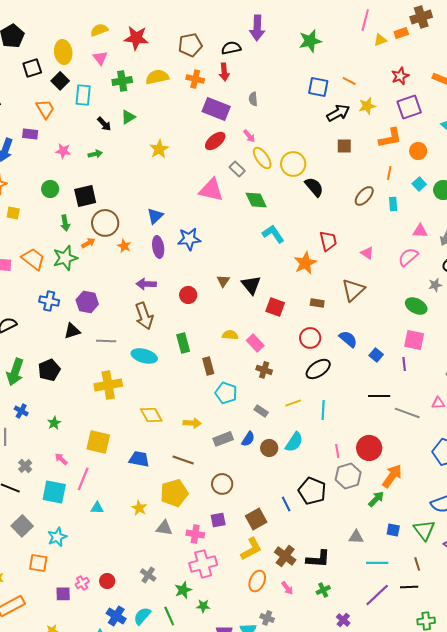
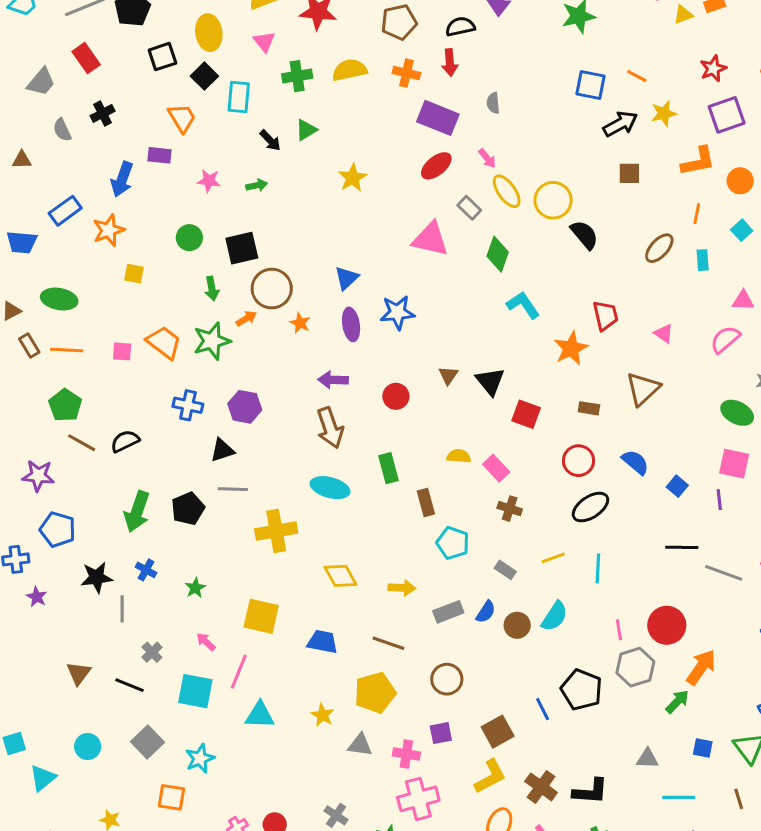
green diamond: (256, 200) -> (498, 254), turned 45
gray line: (106, 341) -> (233, 489), moved
cyan triangle: (97, 508) -> (260, 715), size x1.5

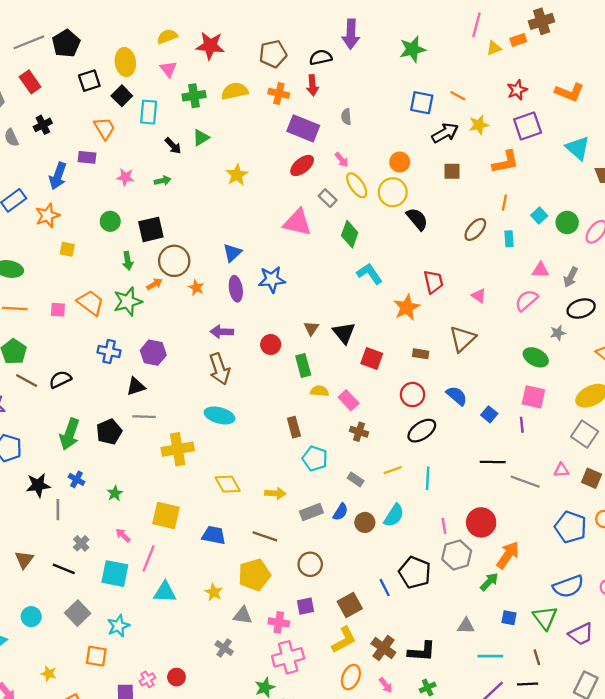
orange circle: (740, 181) -> (400, 162), moved
green rectangle: (388, 468) -> (303, 365), moved
gray cross: (336, 815) -> (224, 648), moved

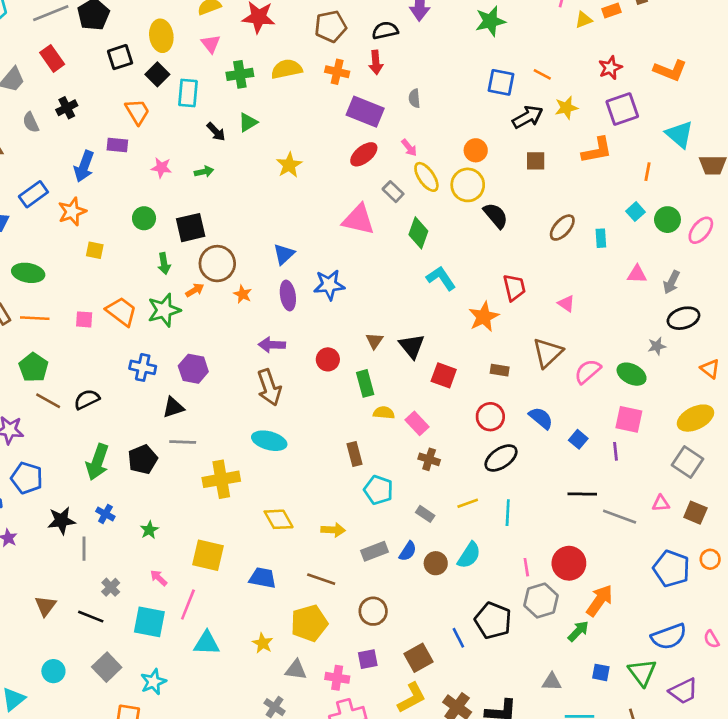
orange line: (504, 203) -> (648, 172), moved
pink semicircle: (526, 300) -> (588, 371), moved

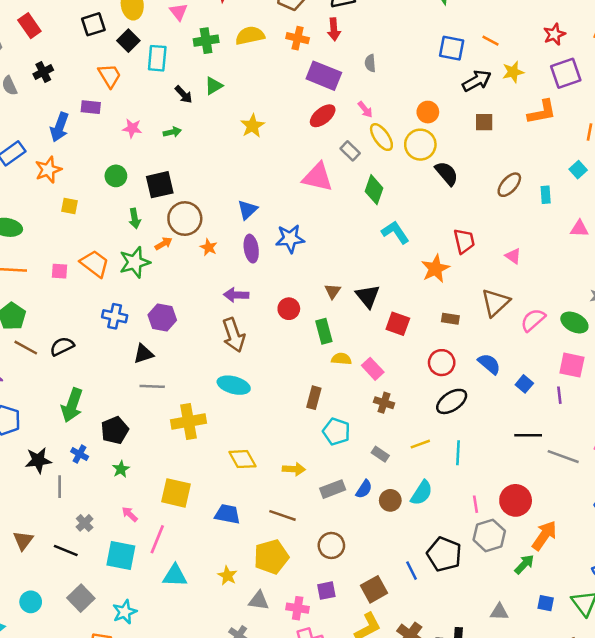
brown rectangle: (354, 454) -> (314, 398), turned 30
black pentagon: (143, 459) -> (115, 430), moved

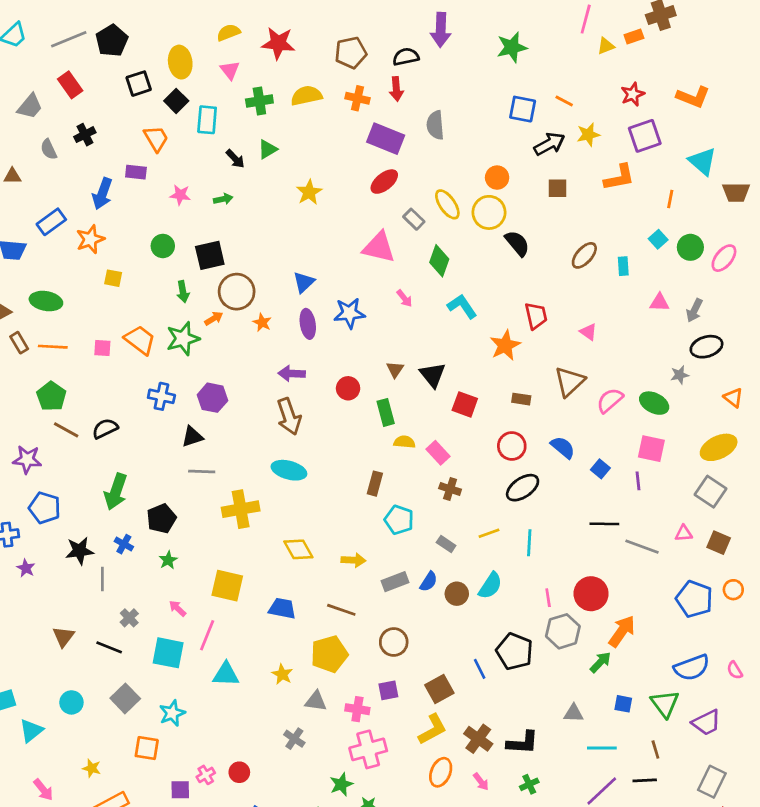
gray semicircle: (370, 63) -> (435, 125), size x1.5
pink arrow: (365, 110) -> (404, 298), moved

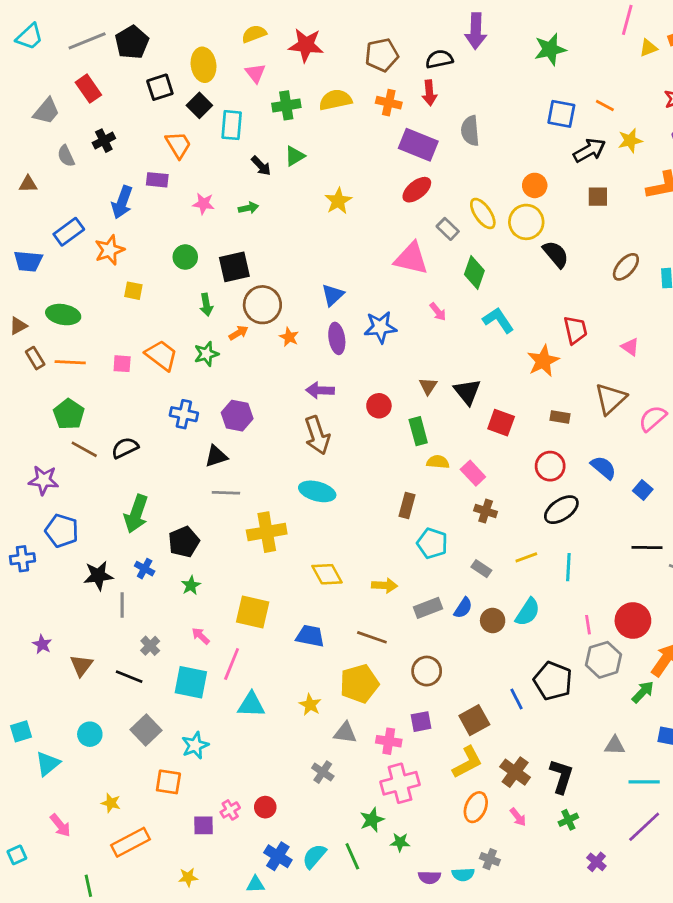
green star: (183, 339) -> (206, 354), size x0.7
purple star: (26, 568) -> (42, 644), moved
black L-shape: (523, 743) -> (561, 776), turned -76

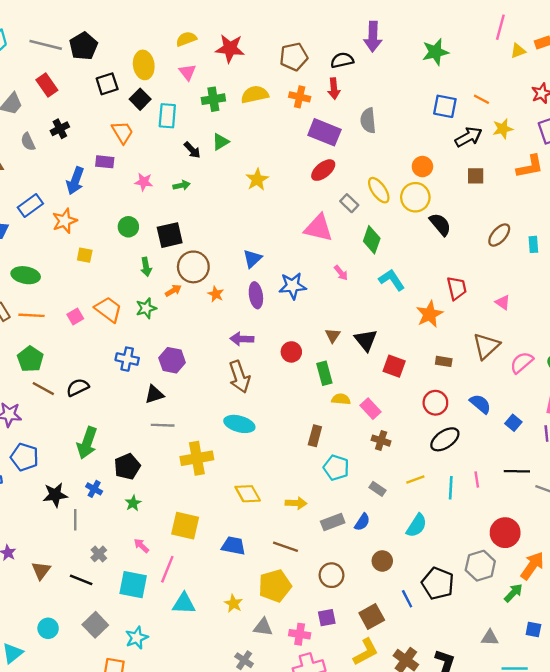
gray line: (87, 41) -> (46, 45), turned 36
pink square: (122, 364) -> (75, 317), turned -35
brown circle: (493, 620) -> (382, 561), moved
pink line: (588, 625) -> (477, 479), moved

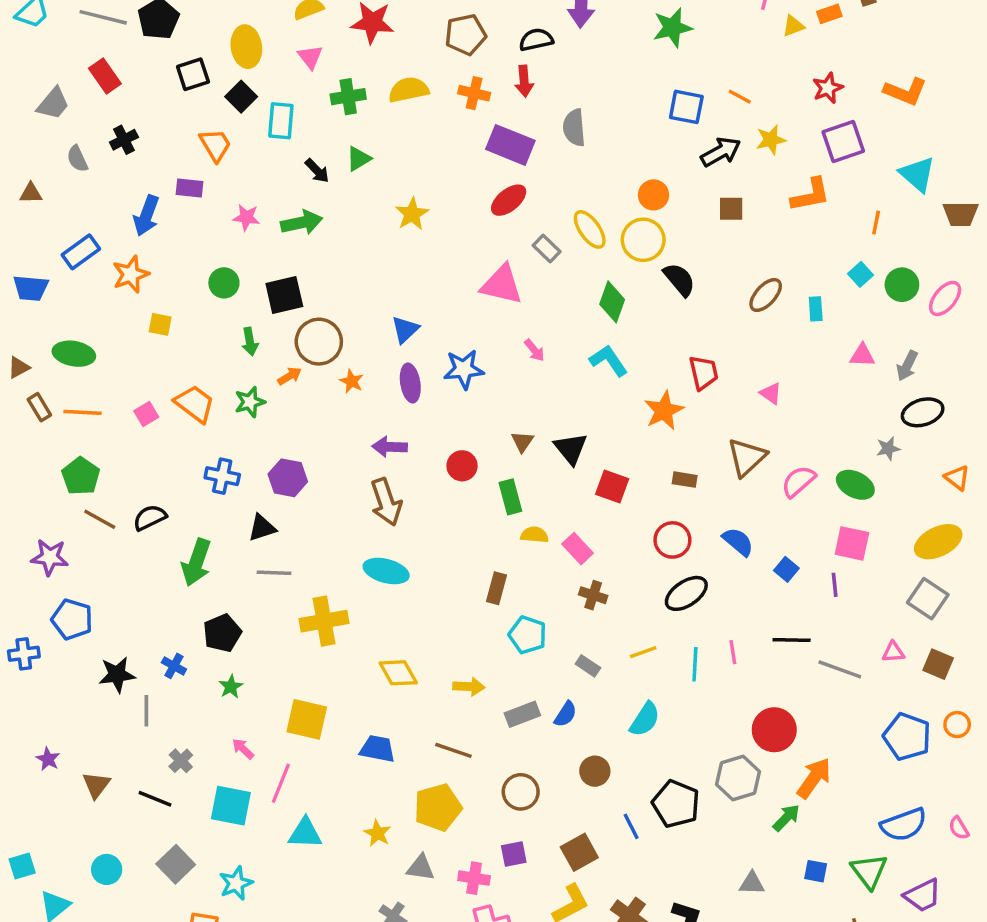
green arrow: (182, 185) -> (302, 223), size x1.6
green diamond: (372, 240) -> (612, 302), moved
green arrow: (87, 443) -> (196, 562), moved

